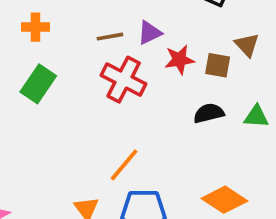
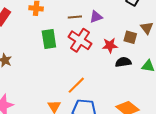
red star: (179, 60) -> (110, 45), moved
green rectangle: (38, 84) -> (49, 39), moved, turned -48

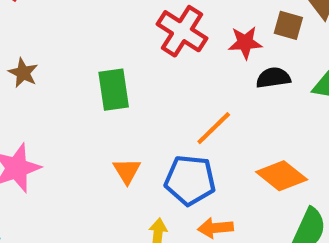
green rectangle: (49, 39) -> (114, 90), moved
orange line: (76, 85) -> (214, 128), moved

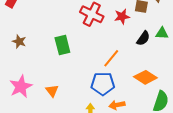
black semicircle: (273, 78) -> (143, 38), moved, turned 140
orange triangle: (127, 171) -> (52, 91), moved

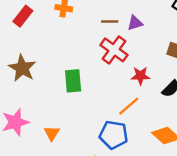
red star: (122, 17) -> (140, 76), moved
brown star: (19, 41) -> (22, 68), size x1.6

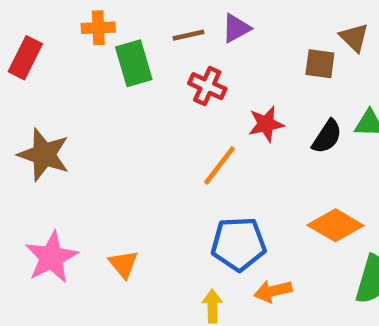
red cross: (114, 50) -> (207, 86), size x0.7
green rectangle: (73, 81) -> (134, 63), moved
orange line: (129, 106) -> (219, 165), moved

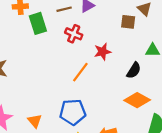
black semicircle: (327, 137) -> (134, 70), moved
blue pentagon: (238, 244) -> (73, 112), moved

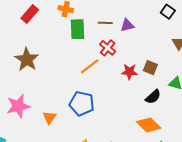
brown square: (128, 22) -> (150, 68), moved
orange line: (80, 72) -> (90, 66), moved
blue pentagon: (73, 112) -> (82, 103), moved

